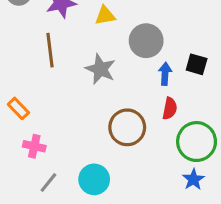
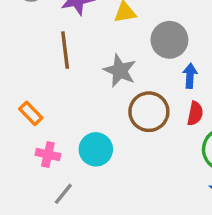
brown circle: (127, 127) -> (149, 112), moved
cyan circle: (94, 179) -> (96, 149), moved

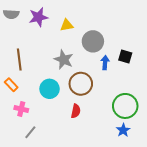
brown line: (65, 50) -> (19, 60), moved
red semicircle: (195, 113) -> (76, 111), moved
cyan circle: (96, 149) -> (50, 89), moved

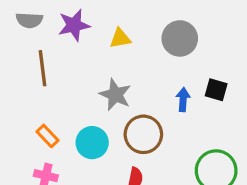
gray circle: (93, 41) -> (180, 38), moved
brown line: (19, 60) -> (43, 68), moved
orange rectangle: (11, 85) -> (48, 136), moved

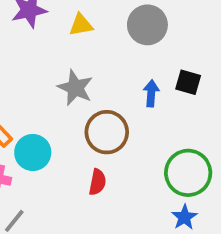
cyan circle: (92, 143) -> (33, 152), moved

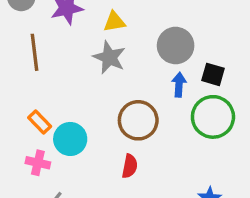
gray circle: (147, 25) -> (176, 46), moved
gray star: (75, 88) -> (109, 57), moved
green circle: (188, 173) -> (213, 117), moved

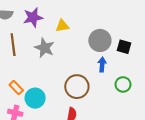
gray star: (109, 57) -> (44, 48), moved
black square: (213, 74) -> (124, 47), moved
green circle: (213, 117) -> (123, 84), size x0.6

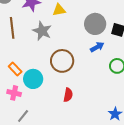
blue arrow: (102, 65) -> (97, 47), turned 56
brown circle: (77, 87) -> (62, 61), moved

